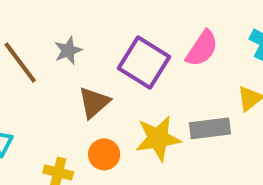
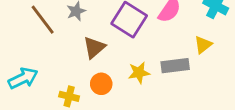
yellow star: (158, 138) -> (139, 73), size x0.7

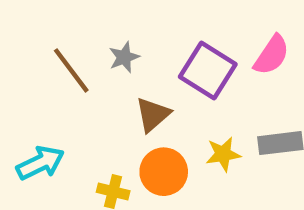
orange circle: (101, 84) -> (164, 172), size x1.4

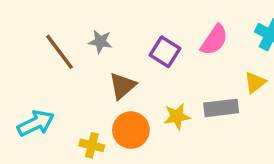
gray star: (124, 57) -> (100, 42), turned 30
purple square: (208, 70) -> (165, 52), size x0.7

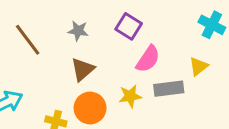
pink semicircle: (214, 40) -> (148, 59), moved
gray star: (100, 42) -> (78, 31), moved
purple square: (165, 52) -> (129, 26), moved

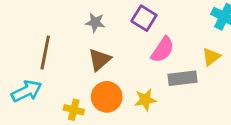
brown line: (28, 40) -> (45, 52), moved, turned 48
yellow star: (130, 96) -> (145, 100), moved

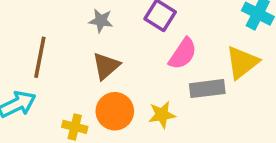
yellow triangle: (211, 57) -> (242, 62), size x1.5

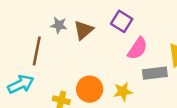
gray star: (101, 21) -> (59, 25), moved
brown triangle: (106, 66) -> (83, 30), moved

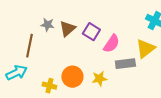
purple square: (122, 21) -> (91, 32), moved

